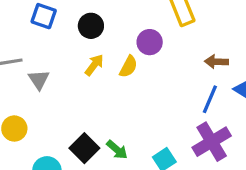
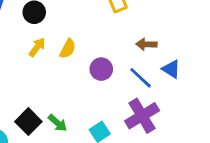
purple circle: (150, 42) -> (101, 69), moved
blue line: (210, 99) -> (141, 78), turned -70

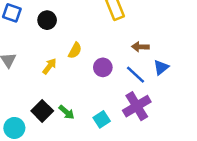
yellow arrow: (37, 47) -> (50, 66), moved
blue triangle: (171, 69) -> (161, 67), turned 49

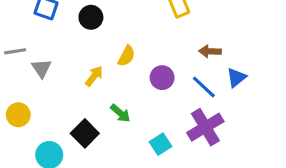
green arrow: (66, 112) -> (120, 113), moved

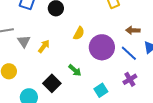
yellow arrow: (94, 76) -> (44, 46), moved
purple circle: (162, 78) -> (102, 47), size x1.6
purple cross: (205, 127) -> (130, 79), size x0.6

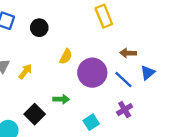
green arrow: (75, 70) -> (61, 99), turned -40

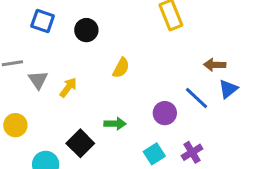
brown arrow: (128, 53) -> (215, 65), moved
purple circle: (92, 73) -> (165, 113), moved, size x0.6
purple cross: (125, 110) -> (192, 152), moved

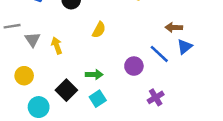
yellow arrow: (68, 87) -> (57, 46), turned -56
yellow circle: (15, 125) -> (24, 76), moved
cyan square: (154, 154) -> (98, 99), moved

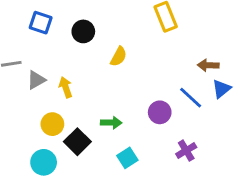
yellow semicircle: (99, 30) -> (119, 56), moved
gray triangle: (33, 39) -> (36, 80), turned 35
yellow circle: (24, 76) -> (52, 124), moved
cyan square: (98, 99) -> (127, 158), moved

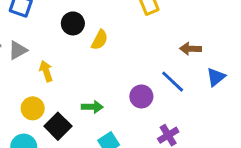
black circle: (83, 31) -> (73, 23), moved
gray triangle: (36, 80) -> (18, 50), moved
blue triangle: (221, 89) -> (216, 77), moved

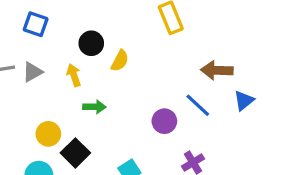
brown arrow: (191, 49) -> (217, 70), size x1.4
yellow arrow: (46, 71) -> (74, 75), moved
green arrow: (92, 107) -> (94, 107), moved

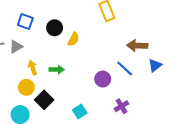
blue square: (36, 24) -> (25, 21), moved
yellow arrow: (74, 75) -> (33, 68), moved

